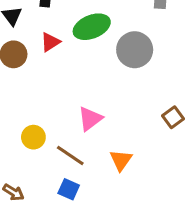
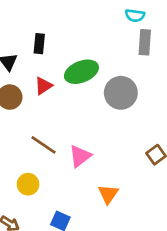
yellow circle: (33, 137) -> (28, 184), moved
brown line: (70, 156) -> (43, 145), moved

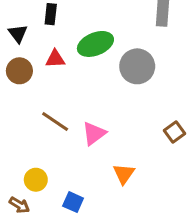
red triangle: (43, 86) -> (55, 59), turned 30
yellow circle: (28, 184) -> (36, 180), moved

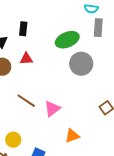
green ellipse: (95, 44) -> (67, 40), moved
orange triangle: (124, 174) -> (72, 136), turned 35

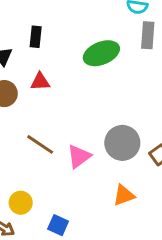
gray circle: (81, 64) -> (122, 143), moved
orange triangle: (72, 136) -> (124, 195), moved

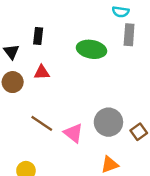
green ellipse: (101, 53) -> (91, 49), turned 32
pink triangle: (79, 156) -> (73, 133), turned -45

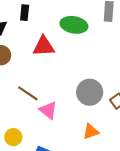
red triangle: (42, 72) -> (44, 46), moved, size x1.5
pink triangle: (73, 133) -> (48, 110), moved

